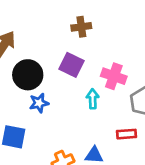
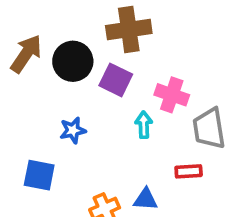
brown cross: (81, 27) -> (129, 30), size x1.6
black circle: (28, 75) -> (73, 61), moved

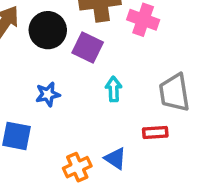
pink cross: (172, 95) -> (143, 20), moved
blue triangle: (146, 199) -> (115, 158), turned 30

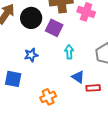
red rectangle: (155, 132) -> (93, 88), moved
blue triangle: (115, 158) -> (78, 77), moved

